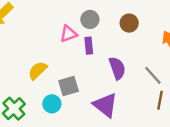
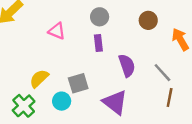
brown circle: (129, 23) -> (148, 20), moved
pink triangle: (69, 34) -> (57, 31), moved, turned 42
yellow semicircle: (38, 71) -> (39, 79), moved

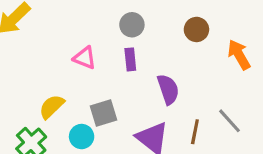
pink triangle: (57, 31) -> (85, 58), moved
gray line: (162, 73) -> (230, 121), moved
brown line: (170, 98) -> (195, 132), moved

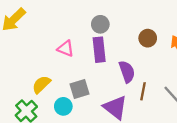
brown circle: (196, 29) -> (148, 38), moved
purple rectangle: (130, 59) -> (99, 50), size x1.5
brown line: (195, 132) -> (143, 91), moved

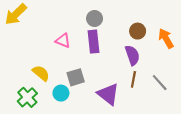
purple semicircle: (127, 72) -> (132, 55), moved
yellow semicircle: (41, 84) -> (41, 73), turned 84

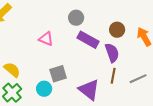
purple rectangle: (93, 42) -> (88, 40), moved, turned -55
yellow semicircle: (41, 73) -> (12, 70), moved
gray line: (160, 83) -> (138, 79), turned -72

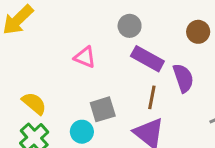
brown circle: (117, 30) -> (198, 32), moved
brown line: (113, 76) -> (152, 97), moved

